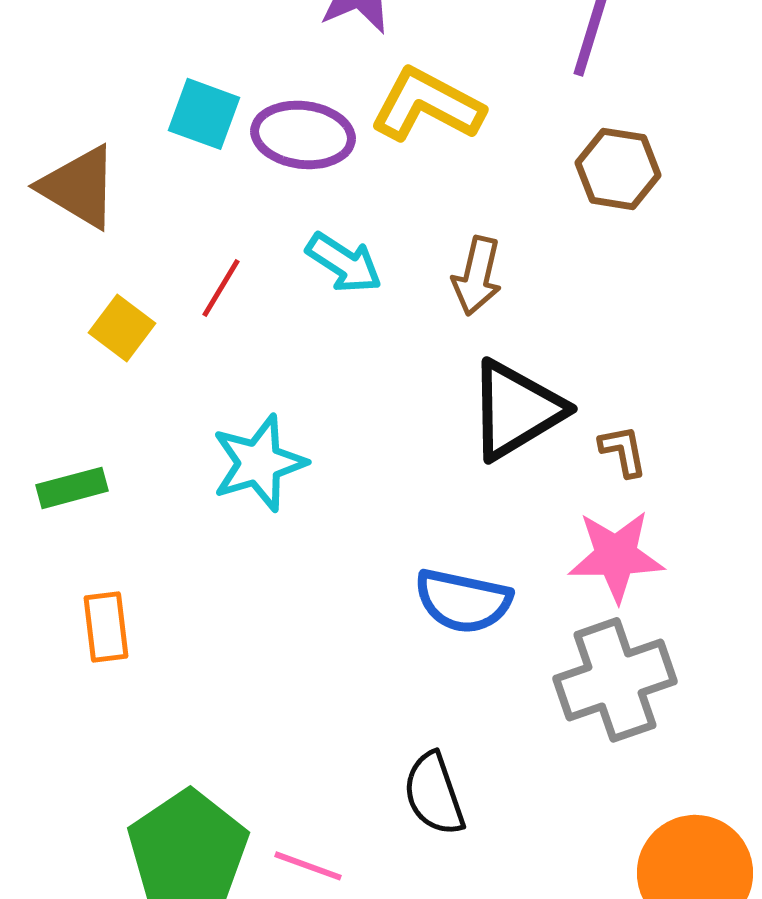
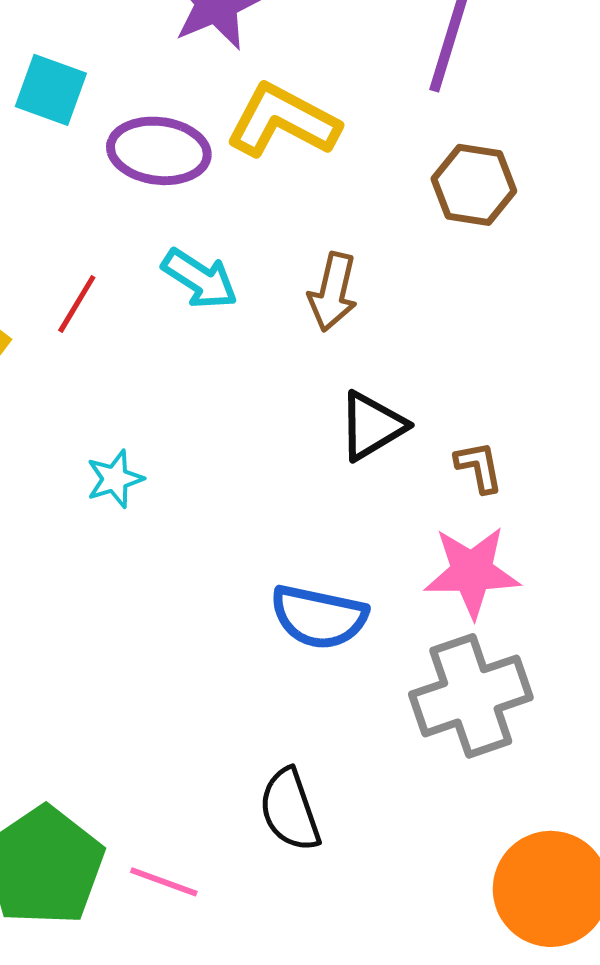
cyan square: (204, 114) -> (51, 90), moved
black triangle: (516, 410) -> (372, 426), size x0.7
cyan star: (259, 463) -> (115, 479), size x0.6

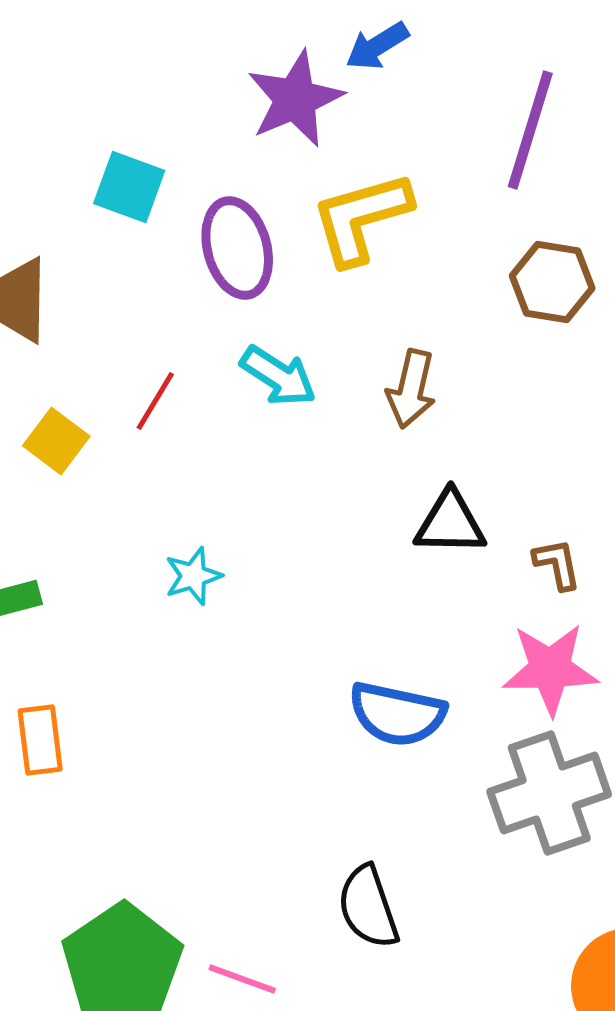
yellow L-shape: (283, 121) -> (361, 218), turned -44
purple ellipse: (159, 151) -> (237, 248), turned 68
black triangle: (372, 426) -> (450, 523), turned 32

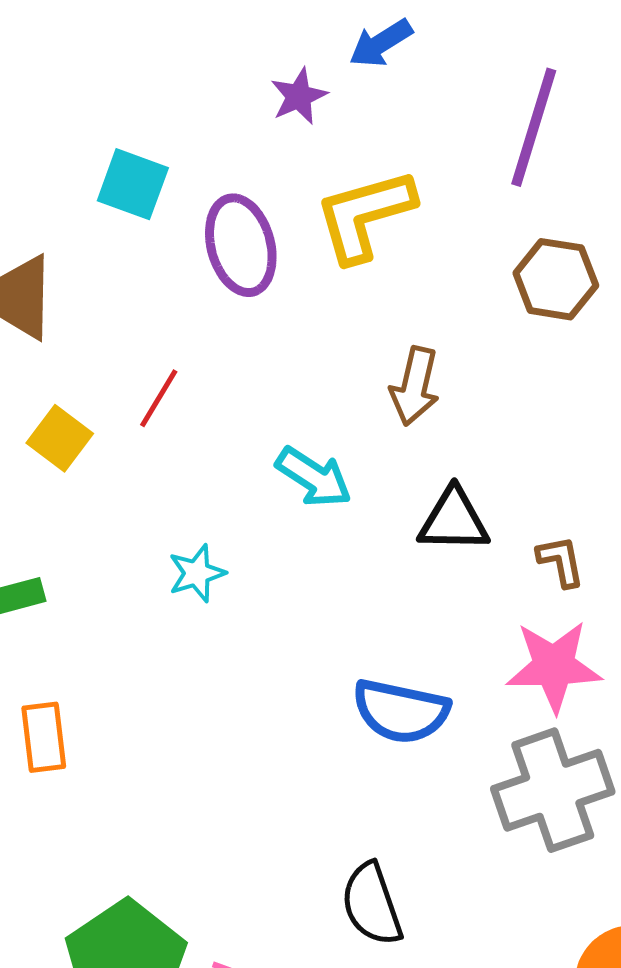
purple star: (295, 99) -> (299, 96), size x0.6
cyan arrow: (278, 376) -> (314, 477), moved

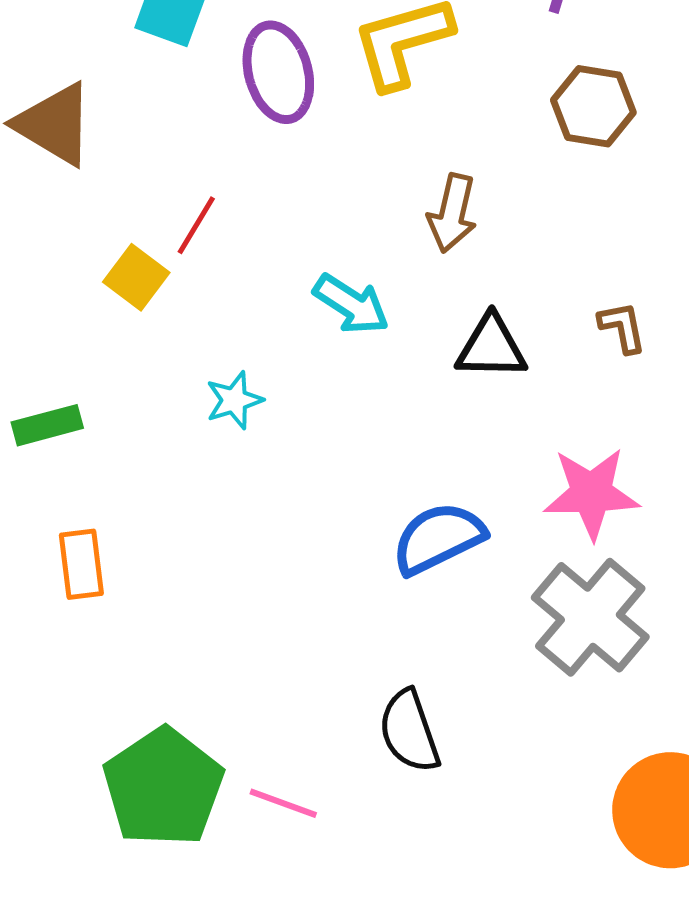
yellow square: (60, 438) -> (136, 277), moved
brown L-shape: (561, 561) -> (622, 327), moved
blue semicircle: (401, 711) -> (438, 538), turned 142
gray cross: (553, 790) -> (590, 617), turned -31

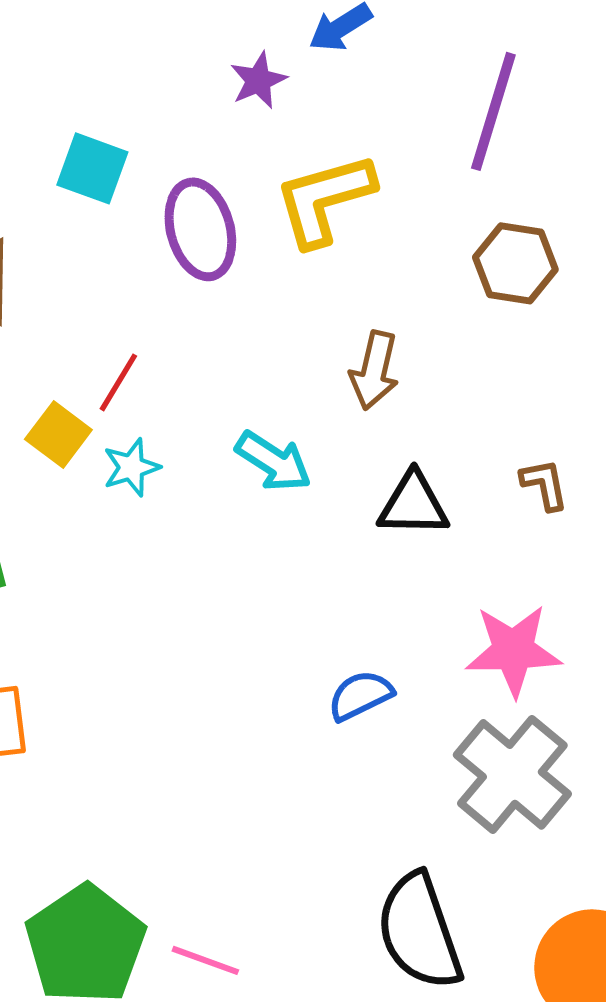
cyan star: (234, 400) -> (131, 467), moved
blue semicircle: (438, 538) -> (360, 695), size x0.7
black semicircle: (409, 731) -> (419, 931), moved, size x1.4

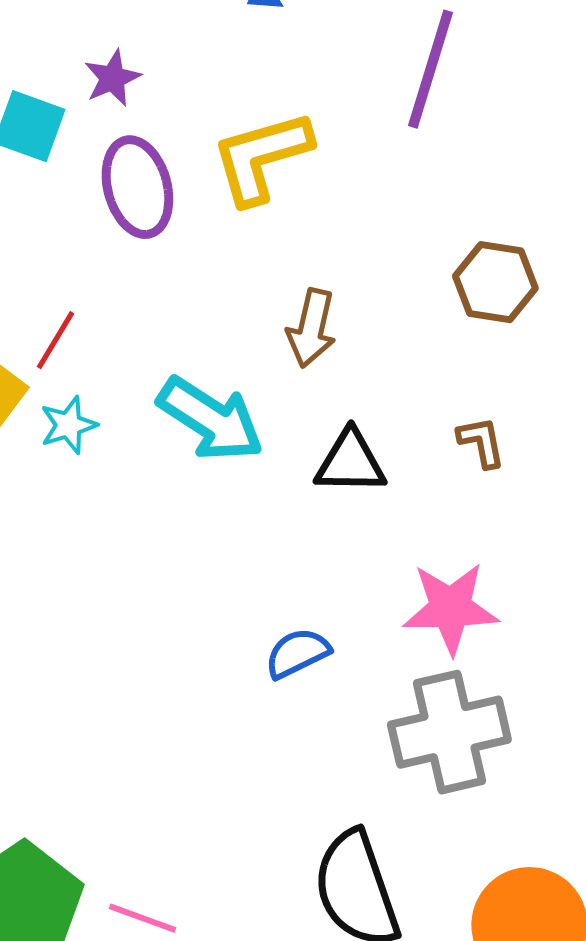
purple star: (258, 80) -> (112, 78), moved
brown hexagon: (515, 263) -> (495, 282), moved
cyan arrow: (273, 461) -> (210, 419), size x1.4
gray cross: (512, 774) -> (449, 732), turned 37

